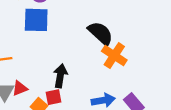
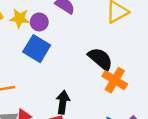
blue square: (36, 20) -> (37, 49), turned 32

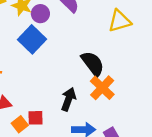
black arrow: (63, 102) -> (68, 99), moved

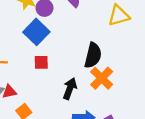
black semicircle: (93, 64) -> (93, 55), turned 50
red square: (36, 118) -> (41, 62), moved

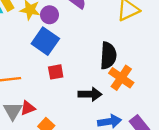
black arrow: (70, 89) -> (90, 94), turned 80

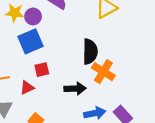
blue square: (45, 41) -> (30, 41), turned 35
red triangle: (28, 108) -> (27, 88), moved

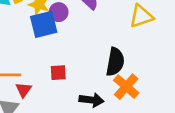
blue square: (30, 41) -> (44, 24), moved
red triangle: (27, 88) -> (24, 90), moved, turned -40

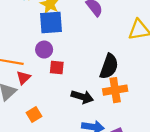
purple circle: (59, 12) -> (44, 50), moved
orange cross: (126, 87) -> (115, 90), turned 30

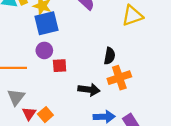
black semicircle: (109, 66) -> (110, 56), size x0.7
red triangle: (23, 78) -> (29, 113), moved

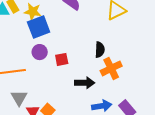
red square: (60, 66) -> (62, 59), moved

